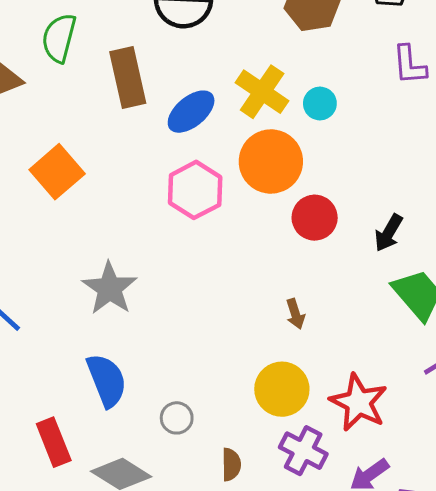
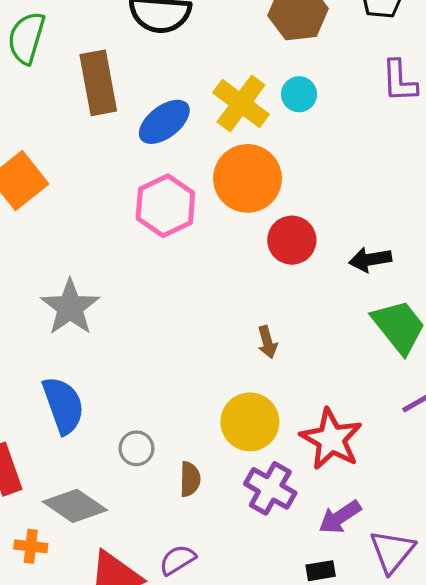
cyan circle: (320, 103) -> (299, 94), moved
black arrow: (389, 233) -> (370, 259), turned 48
brown semicircle: (231, 464) -> (190, 479), moved

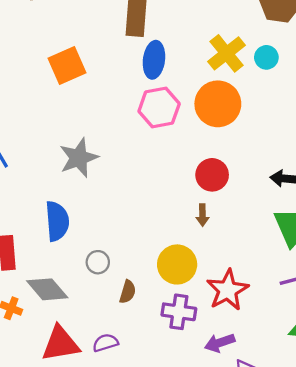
blue ellipse: (164, 122) -> (154, 60), moved, turned -60
red circle: (292, 240) -> (212, 175), moved
purple cross: (270, 488) -> (179, 312), turned -36

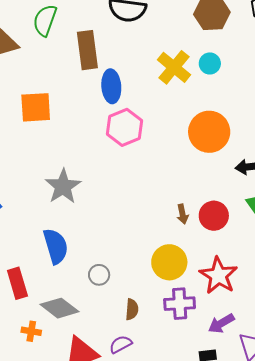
orange square: (67, 65) -> (36, 107), turned 32
orange circle: (218, 104) -> (209, 132), moved
red circle: (212, 175) -> (214, 216), moved
brown semicircle: (128, 292) -> (132, 309), moved

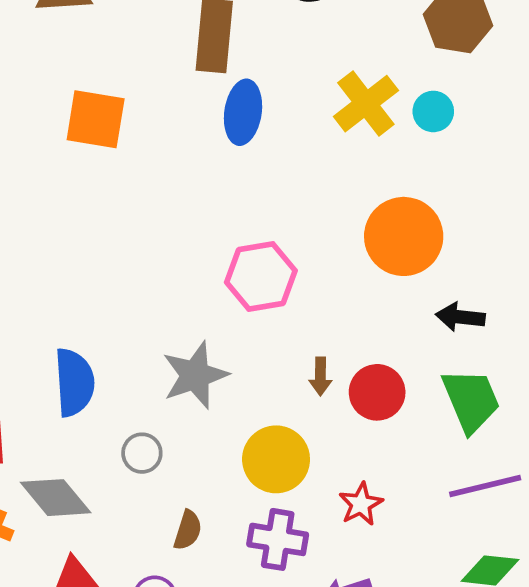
pink hexagon: (125, 127) -> (261, 276), moved
gray star: (63, 186) -> (195, 375), moved
red star: (218, 275) -> (361, 504), size x0.6

